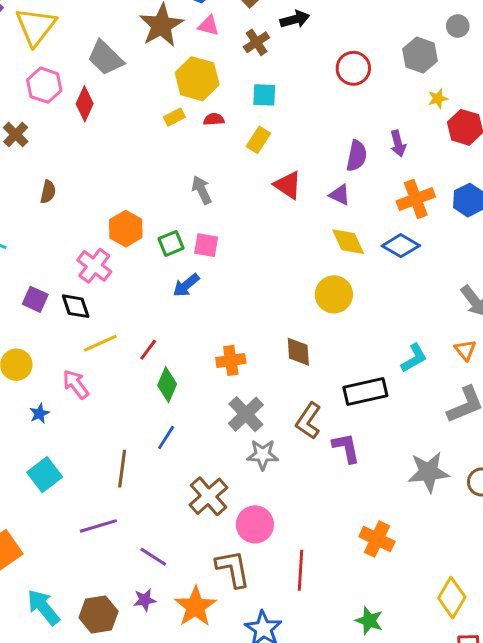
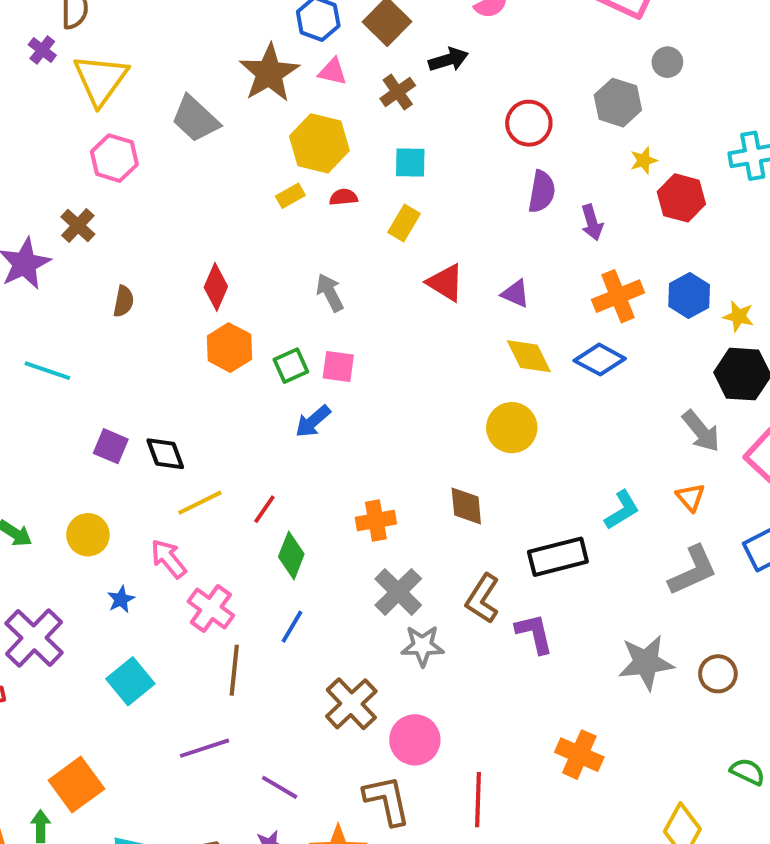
red diamond: (85, 104) -> (216, 287), moved
purple semicircle: (357, 156) -> (542, 192), moved
pink cross: (94, 266) -> (211, 608), moved

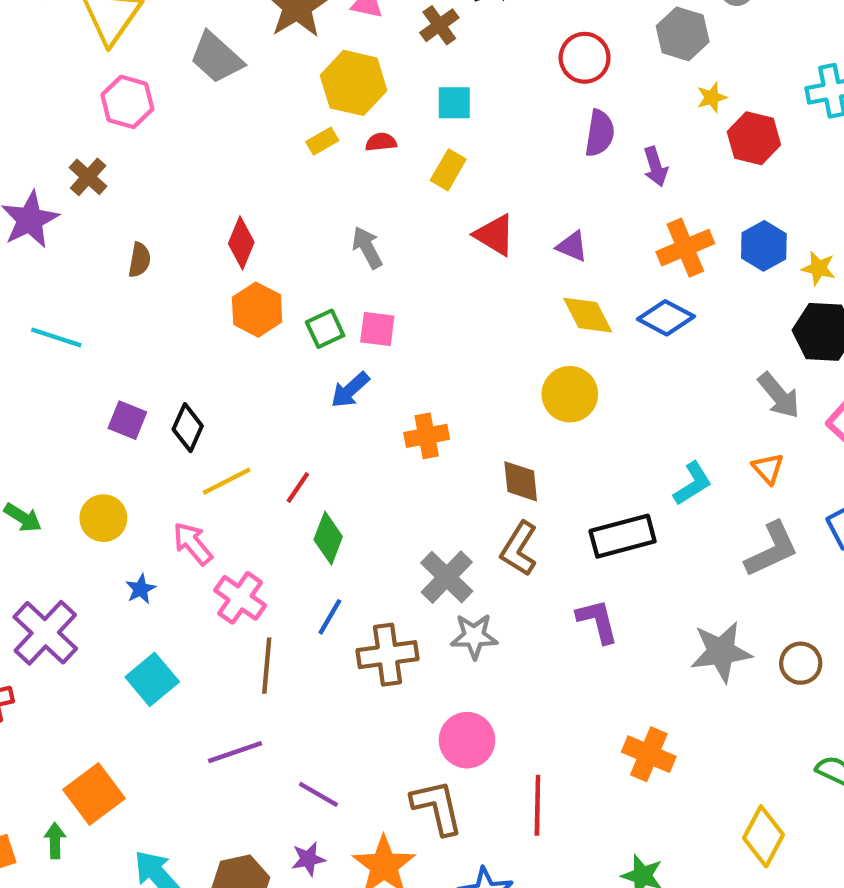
black diamond: (165, 454) -> (188, 428), turned 45
orange cross: (376, 521) -> (427, 436), moved
brown L-shape: (483, 599) -> (519, 549), moved
brown cross: (351, 704) -> (388, 655), moved, turned 36

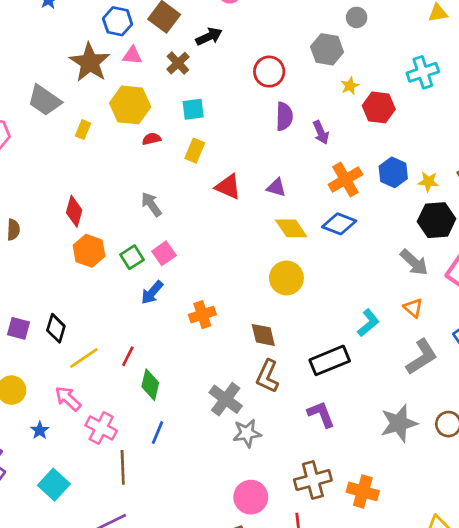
yellow rectangle: (322, 141) -> (83, 129), moved, turned -30
pink square: (377, 329) -> (164, 253), turned -35
brown cross: (388, 655) -> (313, 480), moved

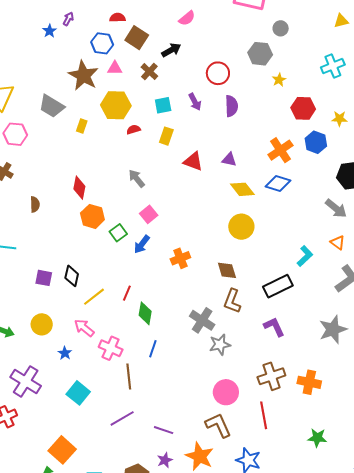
red hexagon: (379, 107) -> (303, 108), moved
purple arrow: (321, 132) -> (195, 102), moved
yellow star: (428, 182) -> (339, 119), moved
green square: (132, 257) -> (118, 233), moved

